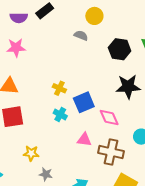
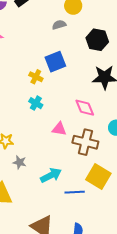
gray semicircle: (81, 35) -> (59, 25), turned -40
blue square: (84, 102) -> (55, 62), moved

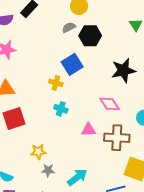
black hexagon: (97, 40) -> (90, 36), moved
gray star: (20, 162) -> (48, 170), moved
cyan arrow: (51, 175) -> (77, 177), moved

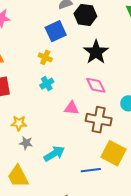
blue square: (72, 64) -> (56, 31), moved
black star: (123, 70) -> (96, 52), moved, turned -30
cyan cross: (61, 109) -> (47, 84), turned 32

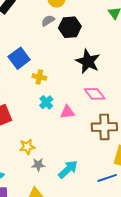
blue square: (56, 31) -> (19, 58), moved
pink triangle: (72, 108) -> (67, 112), moved

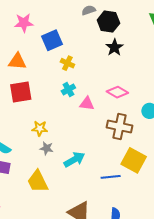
black star: (88, 61) -> (115, 47), moved, size x0.7
pink diamond: (95, 94) -> (117, 92), turned -35

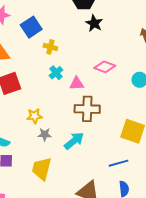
brown cross: (119, 127) -> (87, 109), moved
blue line: (111, 177) -> (118, 163), moved
yellow trapezoid: (38, 181) -> (42, 169), turned 50

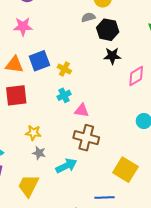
black star: (94, 23) -> (112, 56), turned 30
blue square: (31, 27) -> (39, 61), moved
pink diamond: (105, 67) -> (136, 76), moved, turned -65

